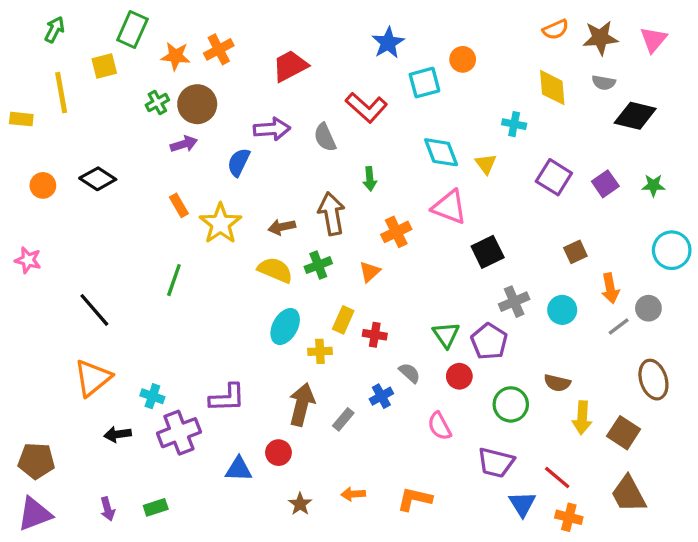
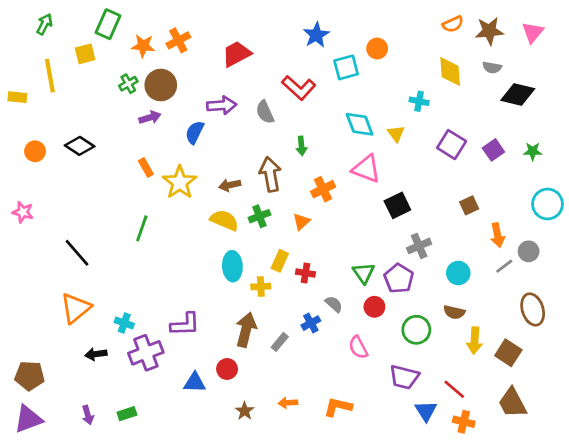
cyan circle: (562, 310) -> (458, 273), moved
cyan ellipse: (285, 326) -> (232, 266), turned -32

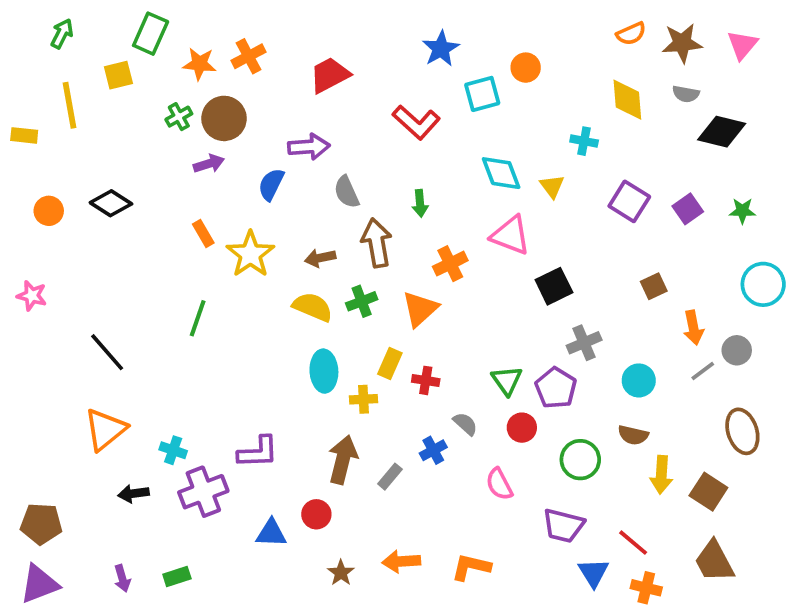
gray semicircle: (265, 112) -> (347, 192), moved
orange triangle: (301, 222) -> (420, 309), size x1.5
orange arrow: (288, 403) -> (401, 561), size x1.4

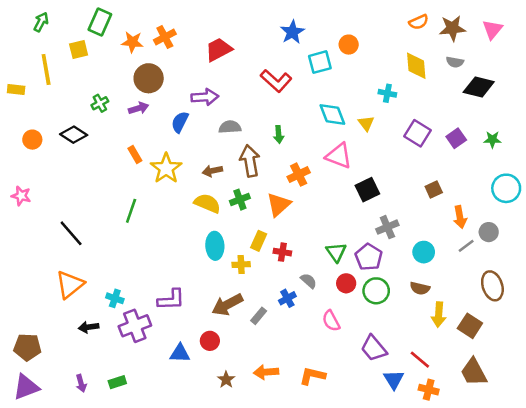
green cross: (179, 117) -> (100, 103), moved
gray semicircle: (347, 192) -> (230, 127), turned 110
brown arrow: (343, 460) -> (227, 305), turned -132
green circle: (580, 460) -> (376, 291), moved
purple trapezoid: (563, 526) -> (374, 348), turned 36

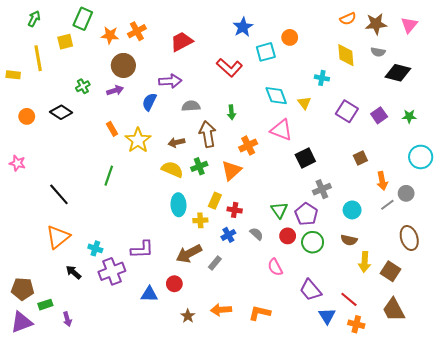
blue cross: (287, 298) -> (228, 235), moved
black arrow: (89, 327) -> (74, 272), turned 49
green rectangle: (117, 382) -> (45, 305), moved

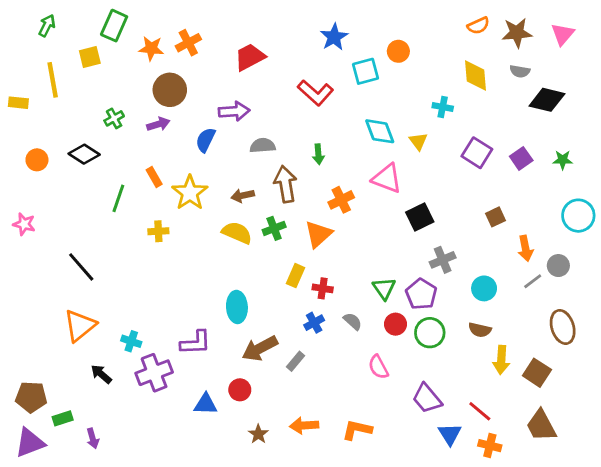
green line: (109, 176) -> (118, 198), moved
cyan ellipse: (178, 205) -> (237, 307), moved
yellow cross: (200, 220) -> (158, 231), moved

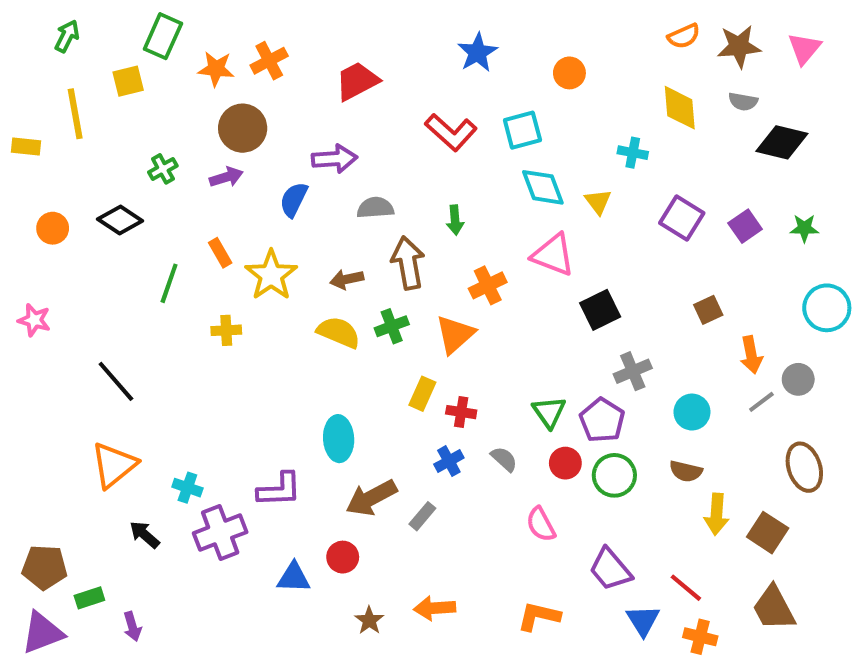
cyan square: (365, 71) -> (522, 130), moved
orange L-shape: (357, 430) -> (539, 616), moved

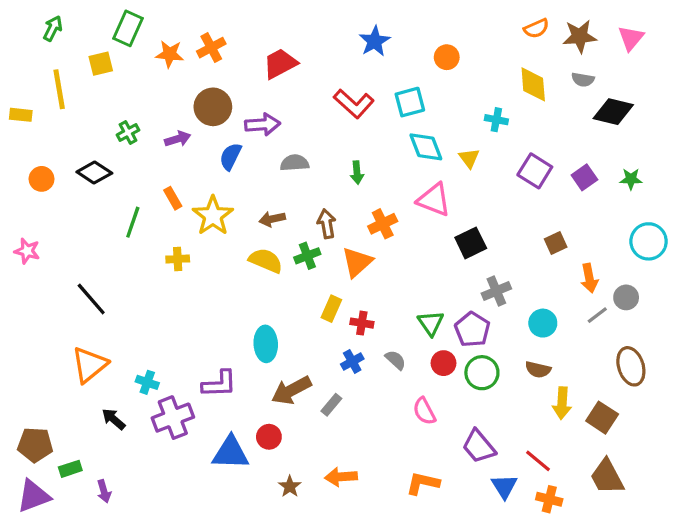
brown circle: (243, 128) -> (213, 107), moved
brown arrow: (408, 263) -> (327, 224), moved, size x0.7
blue triangle: (294, 577) -> (230, 453), size x1.4

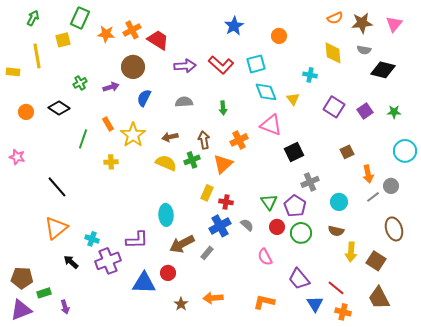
red trapezoid: (280, 64) -> (158, 40), moved, turned 60
purple arrow: (263, 124) -> (185, 66), moved
blue cross: (352, 362) -> (220, 226), size x1.5

